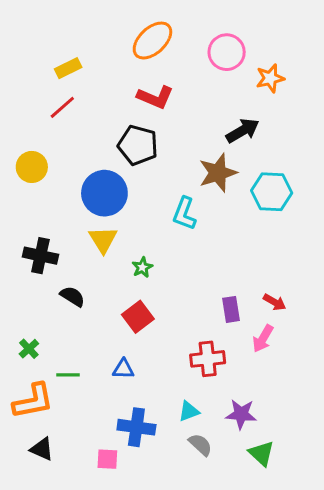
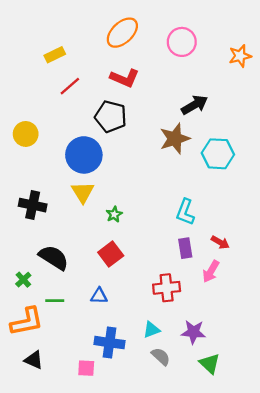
orange star: (270, 78) -> (240, 56), moved
red line: (62, 107) -> (70, 86), moved
cyan L-shape: (184, 214) -> (185, 212), moved
black semicircle: (72, 296) -> (54, 257), moved, size x1.5

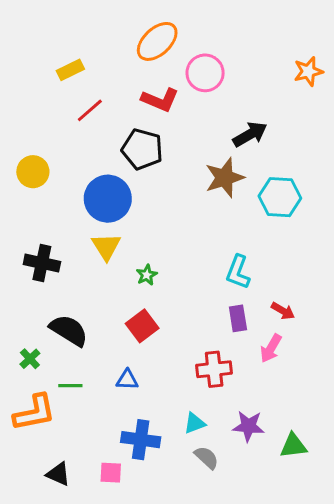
pink circle: (182, 42) -> (205, 73), moved
black triangle: (34, 360) -> (58, 474), moved
green triangle: (210, 364) -> (293, 446), moved, turned -50

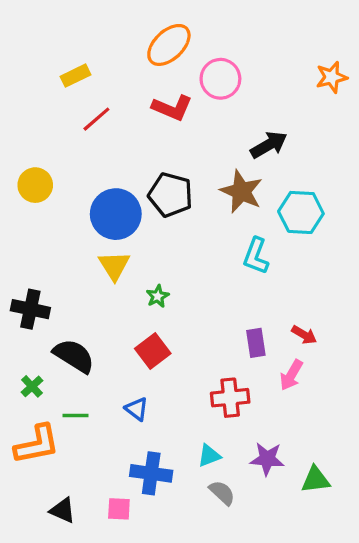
black pentagon: (142, 149) -> (171, 195), moved
brown star: (225, 178) -> (241, 192), turned -30
black cross: (42, 263) -> (30, 309), moved
cyan L-shape: (238, 272) -> (256, 256), moved
blue triangle: (127, 380) -> (137, 409), turned 35

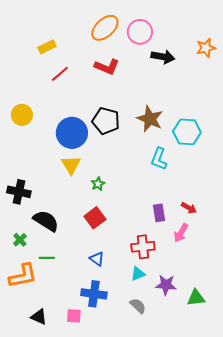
pink circle: (220, 79) -> (140, 32), moved
black arrow: (269, 145) -> (163, 57), moved, turned 40
blue triangle: (137, 409) -> (97, 259), moved
cyan triangle: (209, 456) -> (138, 274), moved

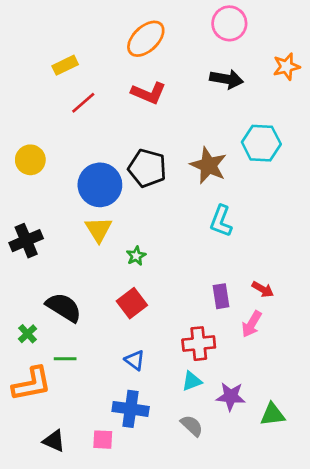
pink circle: (140, 32) -> (229, 23), moved
cyan hexagon: (187, 132) -> (261, 143), moved
black cross: (19, 192) -> (26, 241), moved, turned -35

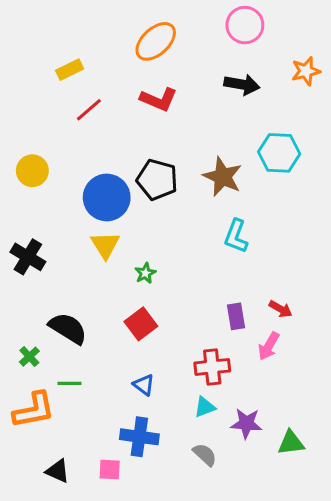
black cross: (26, 241) -> (28, 257), turned -36

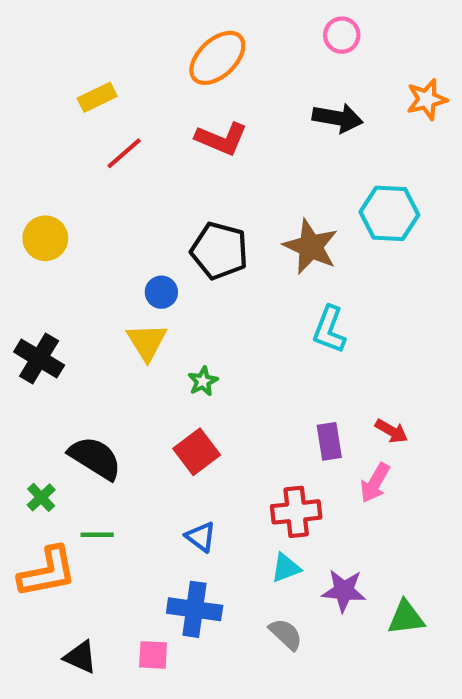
pink circle: (245, 25) -> (342, 35), size x0.7
blue circle: (107, 197) -> (161, 292), moved, size x0.5

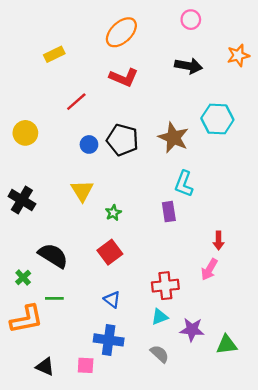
red line: (124, 153) -> (76, 102), moved
blue circle: (161, 292) -> (89, 144), moved
red arrow: (391, 431) -> (219, 241), turned 60
purple rectangle: (329, 441) -> (169, 212), moved

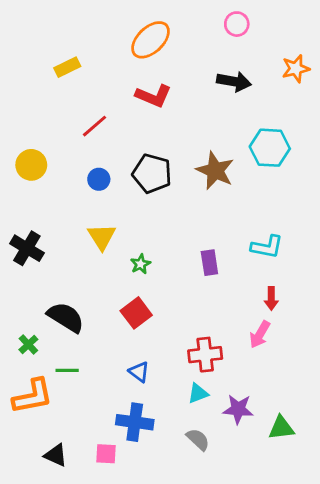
blue circle: (89, 144) -> (99, 179), moved
cyan L-shape: (184, 184) -> (267, 247), moved, turned -100

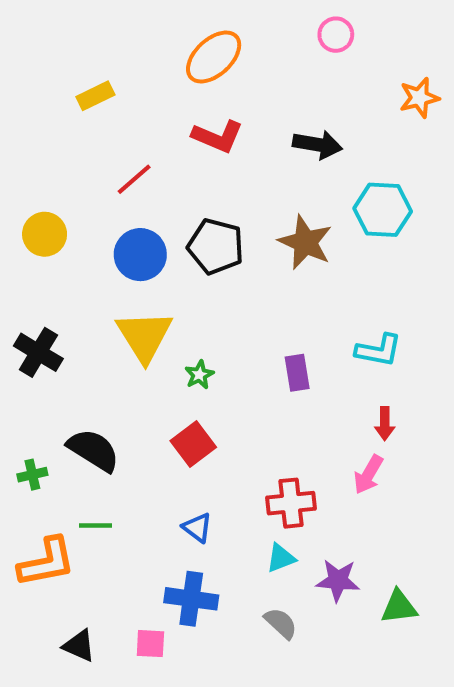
black arrow: (234, 82) -> (317, 145), moved
blue circle: (99, 179) -> (140, 255), size x1.6
yellow triangle: (102, 237) -> (144, 336), size x1.4
green cross: (28, 345) -> (32, 475), moved, turned 30

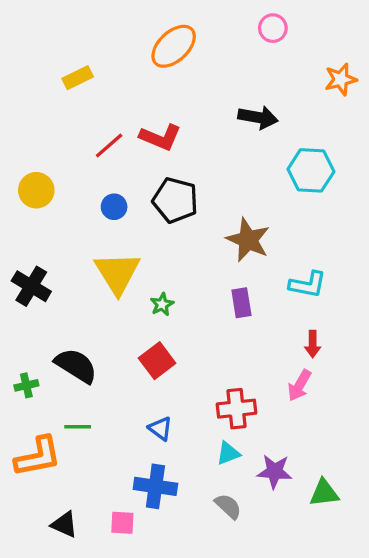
red L-shape: (218, 136) -> (160, 137), moved
brown star: (305, 242) -> (248, 240), moved
blue circle: (140, 255) -> (114, 207), size x0.6

